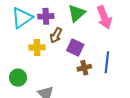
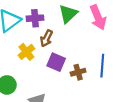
yellow cross: (37, 47) -> (26, 52), turned -35
purple square: (75, 48) -> (56, 62), moved

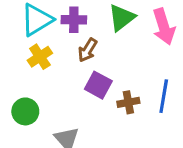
yellow cross: (26, 52) -> (40, 57), moved

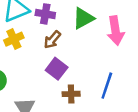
brown cross: (128, 102) -> (71, 94), moved

